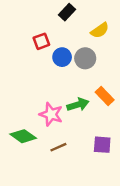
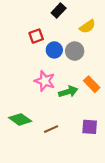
pink star: (51, 114) -> (45, 81), moved

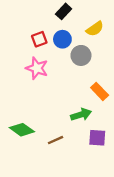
blue circle: (54, 50) -> (62, 39), moved
pink star: (45, 81) -> (37, 68), moved
green arrow: (68, 92) -> (81, 115), moved

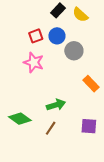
yellow semicircle: (95, 29) -> (80, 15), moved, turned 77
green arrow: (81, 115) -> (56, 105), moved
brown line: (55, 140) -> (51, 128), turned -32

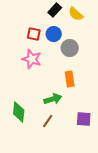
red square: (36, 36) -> (34, 34), turned 32
orange rectangle: (91, 84) -> (70, 79), moved, turned 35
green diamond: (20, 119) -> (19, 112), turned 60

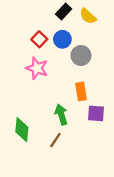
red square: (34, 34) -> (39, 39), turned 32
green arrow: (53, 99) -> (61, 115), turned -90
purple square: (84, 119) -> (96, 113), moved

